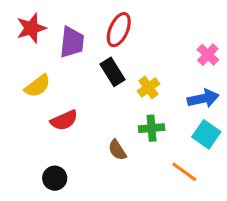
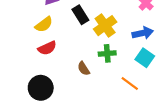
yellow semicircle: (38, 86) -> (44, 24), moved
yellow cross: (148, 87) -> (105, 26), size x1.5
black circle: (55, 178) -> (41, 88), size x1.5

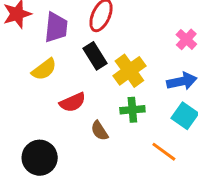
red semicircle: (47, 48) -> (73, 102), moved

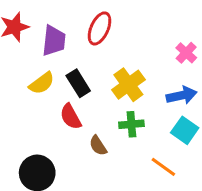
black rectangle: (95, 56) -> (78, 83), moved
red semicircle: (73, 102) -> (71, 117), turned 85

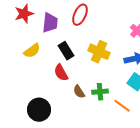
yellow semicircle: (42, 83) -> (32, 51), moved
yellow cross: (128, 85) -> (99, 52), turned -30
green cross: (131, 124) -> (100, 92), moved

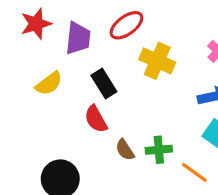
red ellipse: (80, 15) -> (127, 25), turned 30
yellow cross: (99, 52) -> (157, 61), moved

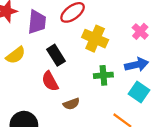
brown semicircle: (125, 150) -> (71, 104), turned -77
green cross: (159, 150) -> (103, 75), moved

